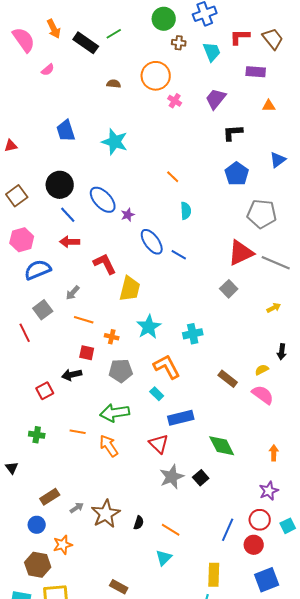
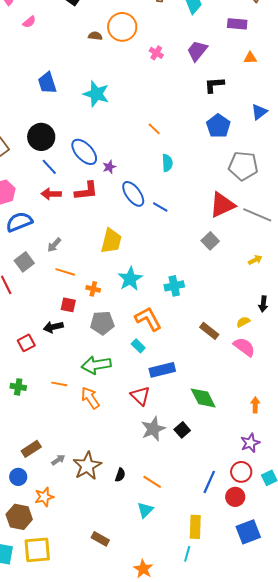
orange circle: (156, 76) -> (122, 27), moved
red L-shape: (105, 264) -> (86, 191), moved, turned 110

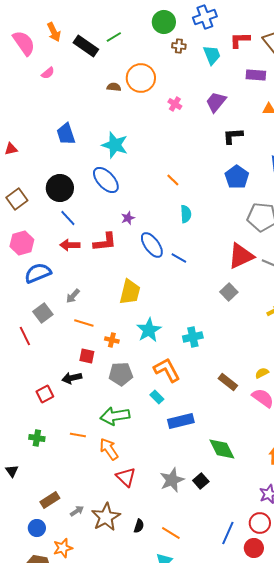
blue ellipse: (84, 152) -> (106, 180), moved
red triangle: (140, 396) -> (126, 477), moved

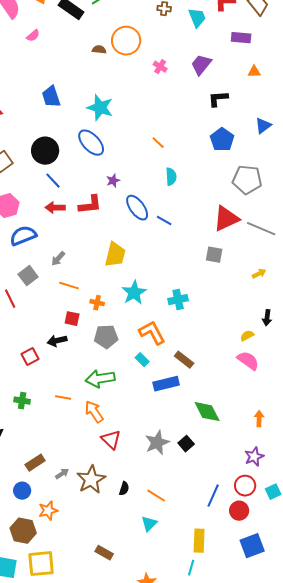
gray square: (229, 292) -> (214, 255), turned -36
brown rectangle: (228, 382) -> (184, 360), moved

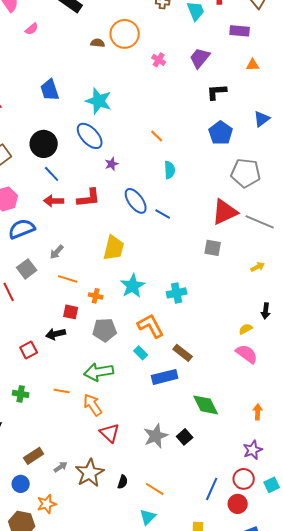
purple star: (113, 181) -> (112, 164), moved

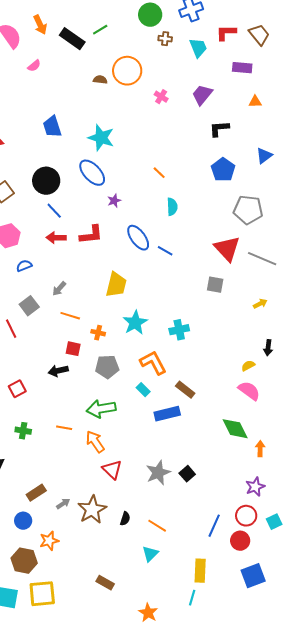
red triangle: (225, 212) -> (227, 249), turned -48
blue semicircle: (22, 229) -> (24, 266), size x0.6
red square: (29, 350) -> (17, 389), moved
green diamond: (206, 405) -> (235, 429), moved

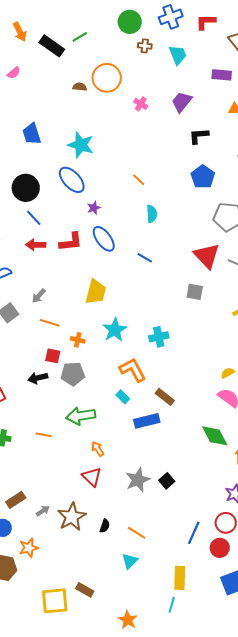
red L-shape: (226, 33) -> (206, 22), moved
blue ellipse: (138, 238) -> (104, 239), moved
gray pentagon: (107, 367) -> (73, 374), moved
orange arrow: (95, 442) -> (98, 449), moved, size x0.7
yellow square: (42, 594) -> (55, 601), moved

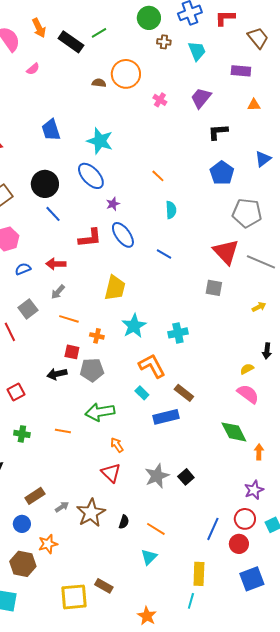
red arrow: (36, 245) -> (56, 264), moved

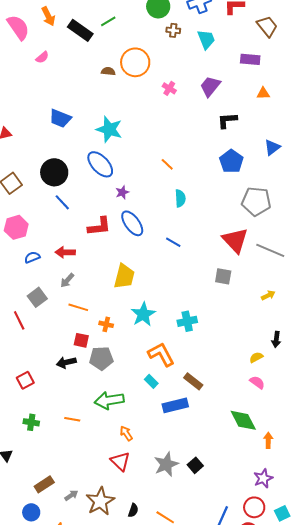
blue trapezoid: (51, 130) -> (60, 118), turned -50
pink semicircle: (248, 394) -> (257, 382), size x0.7

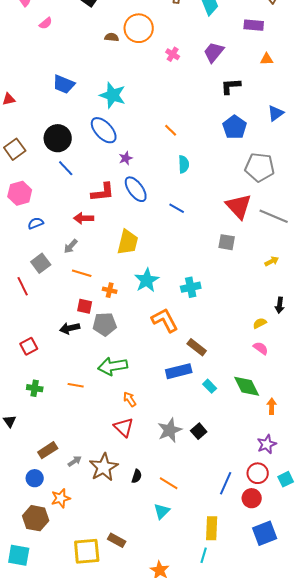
red arrow: (65, 252) -> (84, 218), moved
cyan rectangle: (151, 381) -> (210, 386), moved

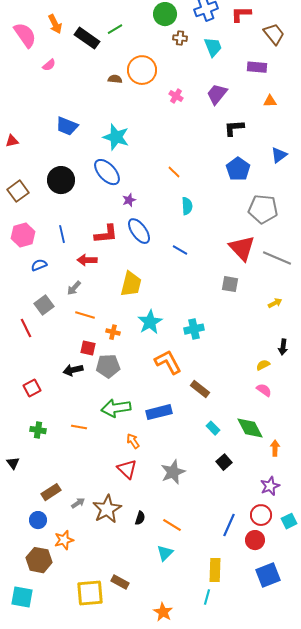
blue line: (66, 168) -> (62, 234), moved, turned 30
blue rectangle: (179, 371) -> (159, 412), moved
black square: (199, 431) -> (224, 462), moved

